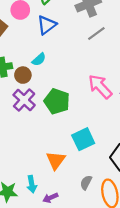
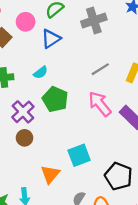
gray line: (96, 34) -> (100, 69), moved
brown circle: (23, 75) -> (25, 138), moved
green pentagon: (57, 101) -> (55, 99), moved

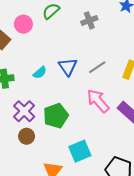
gray cross: (94, 20) -> (89, 20), size x0.7
blue triangle: (51, 39) -> (68, 67), moved, turned -30
green pentagon: (55, 99) -> (56, 116), moved, turned 30

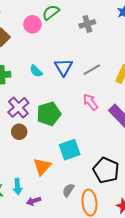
pink circle: (23, 24) -> (32, 24), moved
cyan semicircle: (40, 73) -> (36, 71), turned 80
pink arrow: (98, 101) -> (91, 102), size x0.7

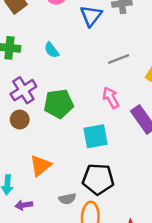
blue triangle: (63, 67) -> (91, 16), moved
cyan square: (70, 150) -> (95, 136), moved
black pentagon: (106, 170) -> (98, 179), moved, turned -30
gray semicircle: (68, 190) -> (67, 199), turned -144

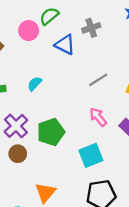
blue triangle: (91, 16) -> (65, 45), turned -30
cyan semicircle: (52, 50) -> (35, 84), turned 91

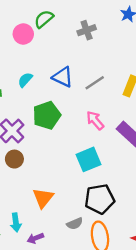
blue triangle: (65, 45) -> (63, 77), moved
cyan semicircle: (35, 84) -> (25, 80), moved
green pentagon: (51, 132) -> (47, 115), moved

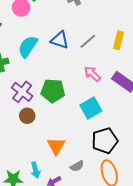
cyan semicircle: (25, 80) -> (28, 47), size x1.6
green pentagon: (47, 115) -> (53, 91), moved, turned 30
gray semicircle: (75, 224) -> (77, 166), moved

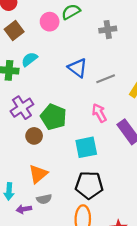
cyan semicircle: (28, 47) -> (29, 59), moved, size x0.7
brown circle: (27, 116) -> (34, 136), moved
gray semicircle: (77, 166) -> (44, 199), moved

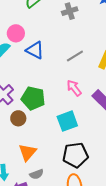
pink circle: (50, 22) -> (16, 33), moved
blue triangle: (78, 68) -> (35, 50), moved

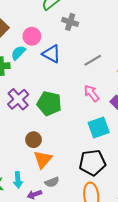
gray cross: (70, 11) -> (70, 22), moved, turned 35
brown circle: (18, 118) -> (34, 140), moved
cyan square: (67, 121) -> (99, 127), moved

